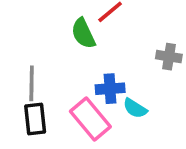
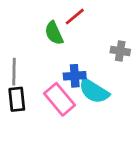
cyan semicircle: (135, 108) -> (94, 91), size x1.6

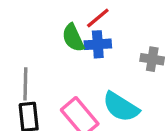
blue cross: (75, 76) -> (98, 44), moved

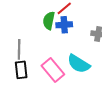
green semicircle: (73, 38) -> (49, 21), turned 36

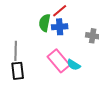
cyan semicircle: (79, 64) -> (74, 65), size x0.6
pink rectangle: (53, 70) -> (59, 61), moved

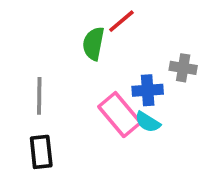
blue cross: (60, 27) -> (148, 90), moved
black rectangle: (18, 71) -> (41, 152), moved

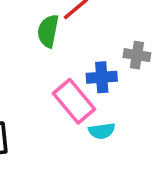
cyan semicircle: (148, 122) -> (102, 131), moved, turned -40

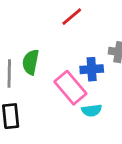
green semicircle: (48, 31) -> (31, 62), moved

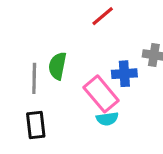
cyan semicircle: (92, 110) -> (107, 119), moved

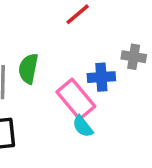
cyan semicircle: (107, 119) -> (83, 126), turned 60

